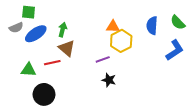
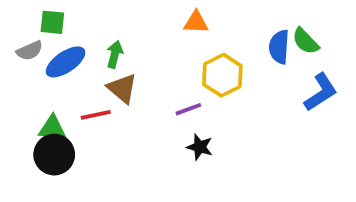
green semicircle: (178, 22) -> (306, 41), moved
orange triangle: (113, 27) -> (196, 22), moved
black circle: (44, 94) -> (54, 155), moved

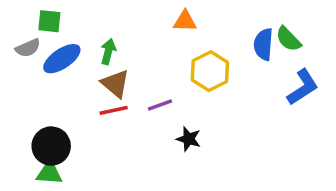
purple line: (188, 109) -> (160, 105), moved
red line: (96, 115) -> (114, 110), moved
green triangle: (52, 128) -> (49, 173), moved

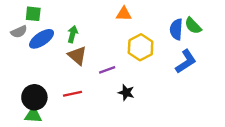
blue L-shape: (303, 87) -> (186, 62), moved
red line: (114, 110) -> (73, 94), moved

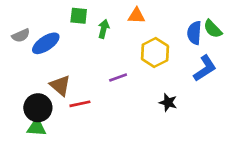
green square: (33, 14) -> (79, 16), moved
green arrow: (73, 34) -> (104, 29), moved
brown triangle: (77, 56) -> (60, 85), moved
black star: (126, 93) -> (168, 102), moved

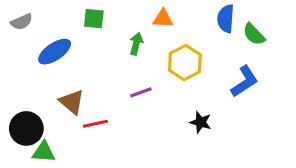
green arrow: (104, 29) -> (136, 44), moved
blue semicircle: (194, 33) -> (226, 19), moved
gray semicircle: (21, 35) -> (22, 22), moved
black circle: (38, 108) -> (26, 128), moved

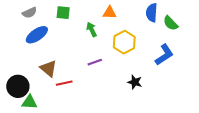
gray semicircle: (22, 22) -> (29, 13), moved
green arrow: (136, 44) -> (92, 29), turned -40

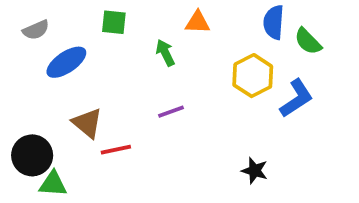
gray semicircle: (29, 13) -> (36, 30), moved
yellow hexagon: (124, 42) -> (253, 76), moved
black star: (135, 82) -> (255, 171), moved

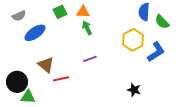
green square: (114, 22) -> (60, 12), turned -32
orange triangle: (198, 22) -> (83, 12), moved

